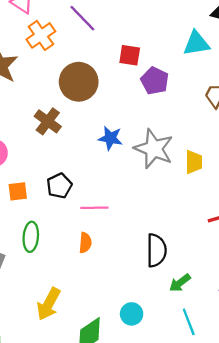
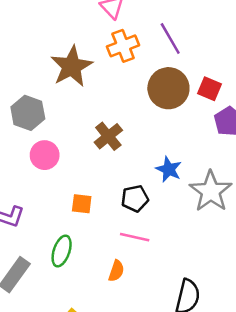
brown circle: (79, 82) -> (168, 88), moved
black pentagon: (59, 186) -> (135, 198), moved
orange square: (18, 191) -> (82, 204), moved

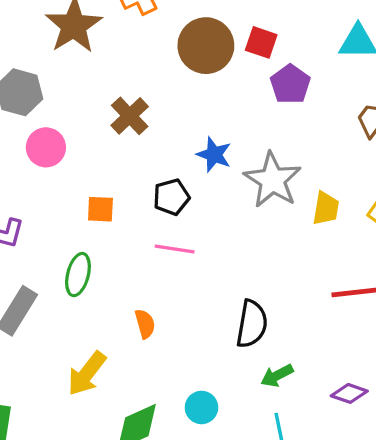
orange semicircle: (116, 271) -> (145, 324), moved, turned -30

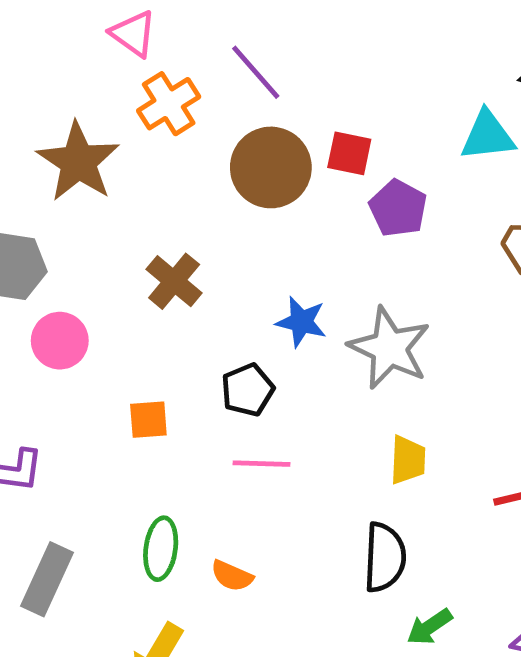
yellow trapezoid: (326, 208) -> (408, 460), moved
green ellipse: (78, 275) -> (161, 549), moved
orange semicircle: (145, 324) -> (232, 576), turned 136

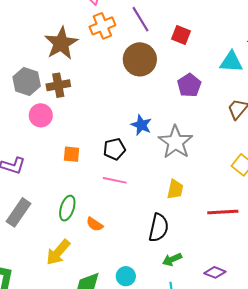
red square: (349, 153) -> (181, 35), moved
brown cross: (174, 281) -> (58, 85), moved, turned 30

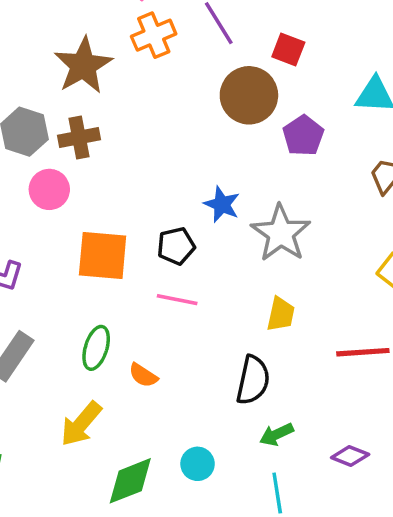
brown circle: (140, 59) -> (249, 95), moved
orange square: (72, 154) -> (103, 255), size x1.8

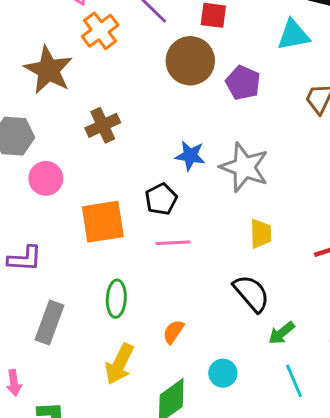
brown cross: (79, 137) -> (103, 125), moved
orange semicircle: (143, 375) -> (173, 332), moved, turned 105
black semicircle: (253, 380) -> (251, 293), turned -39

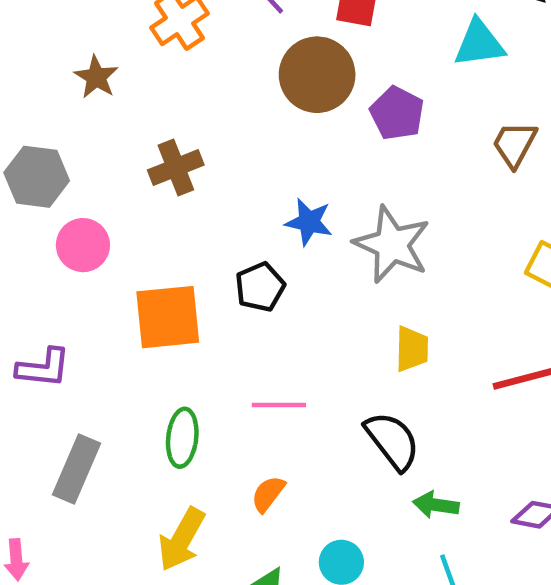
brown star: (48, 70) -> (96, 77), size x0.6
pink line: (173, 243) -> (279, 405), moved
green arrow: (282, 333) -> (436, 505), turned 44

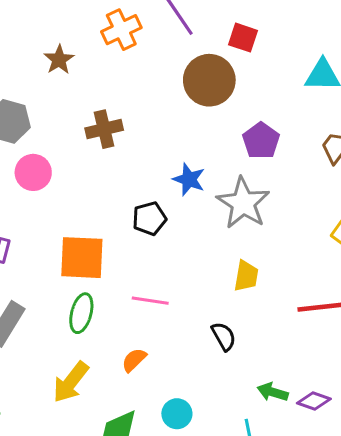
purple pentagon: (397, 113) -> (261, 141), moved
orange square: (168, 317) -> (82, 258), moved
black semicircle: (392, 441) -> (224, 336), size x0.7
green arrow: (436, 505) -> (273, 392), moved

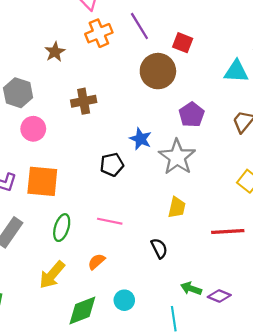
orange square: (82, 258) -> (42, 181), moved

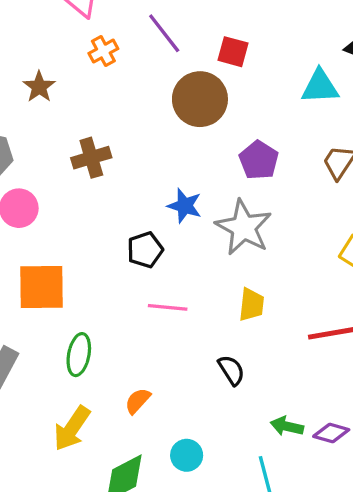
orange cross: (99, 33) -> (103, 51), size x0.7
pink line: (110, 221) -> (168, 307), moved

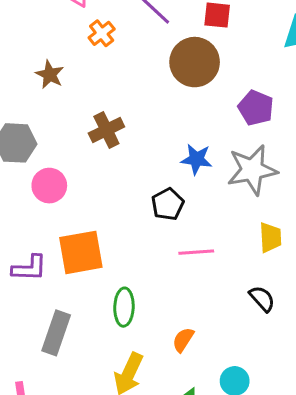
gray star: (244, 227) -> (252, 170), turned -30

